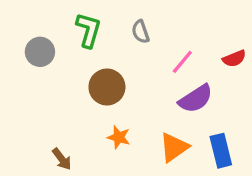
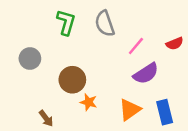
gray semicircle: (140, 32) -> (105, 24), size x1.5
gray circle: (40, 52) -> (30, 59), moved
brown circle: (107, 87) -> (72, 80), moved

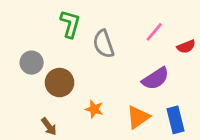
gray semicircle: (105, 24) -> (104, 44), moved
pink line: (136, 46) -> (154, 32), moved
brown circle: (72, 80) -> (60, 83), moved

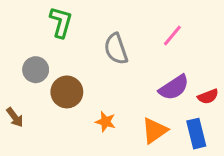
green L-shape: (70, 24) -> (61, 22), moved
red semicircle: (186, 47) -> (208, 96), moved
brown arrow: (49, 126) -> (15, 117), moved

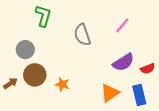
brown circle: (67, 92) -> (35, 75), moved
brown arrow: (15, 117) -> (11, 83), turned -88
orange star: (106, 122) -> (62, 84), moved

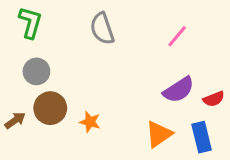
green L-shape: (43, 16) -> (30, 23), moved
gray semicircle: (82, 35) -> (102, 29), moved

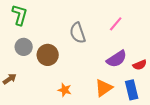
gray semicircle: (102, 29) -> (78, 33), moved
brown circle: (50, 108) -> (48, 55), moved
orange star: (90, 122) -> (65, 90), moved

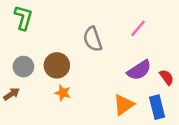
gray circle: (24, 47) -> (23, 67), moved
red semicircle: (140, 65) -> (167, 77), turned -104
orange star: (65, 90) -> (63, 93), moved

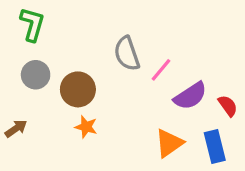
pink line: (138, 28) -> (161, 70), moved
gray circle: (23, 67) -> (36, 75), moved

